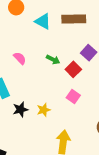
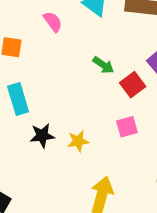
pink semicircle: (20, 58) -> (53, 22), moved
pink square: (73, 97) -> (127, 127), turned 32

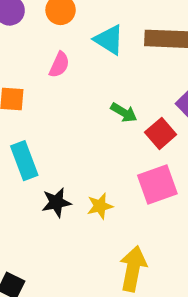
pink semicircle: (53, 22) -> (59, 65), turned 65
pink square: (127, 127) -> (157, 185), size x1.5

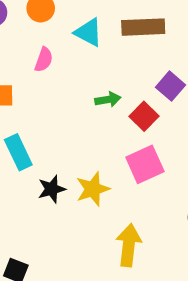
green arrow: (124, 113) -> (108, 100), turned -35
yellow star: (100, 206) -> (93, 189), size x1.4

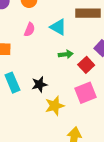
cyan triangle: (88, 32) -> (58, 27), moved
black star: (52, 189) -> (39, 84), moved

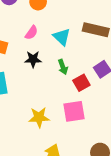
green arrow: (66, 54) -> (63, 67), turned 64
black star: (39, 84) -> (33, 59), moved

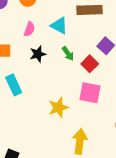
pink square: (74, 111) -> (90, 93), turned 35

